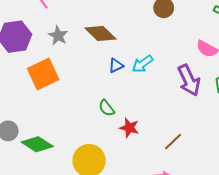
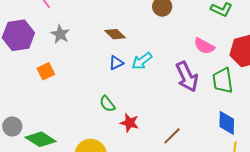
brown diamond: (100, 34) -> (115, 34), moved, size x0.7
orange square: (43, 74) -> (46, 71), size x0.6

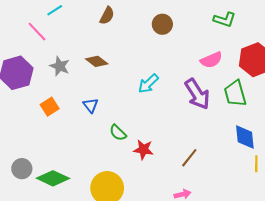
brown diamond: (115, 34) -> (97, 61), moved
pink semicircle: (204, 46) -> (211, 60), turned -45
blue triangle: (116, 63) -> (91, 105), moved, turned -35

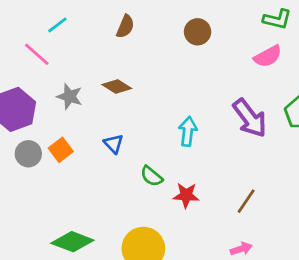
pink semicircle: (211, 60) -> (268, 56), moved
cyan arrow: (148, 84) -> (188, 131), moved, turned 145
gray circle: (22, 169) -> (28, 154), moved

